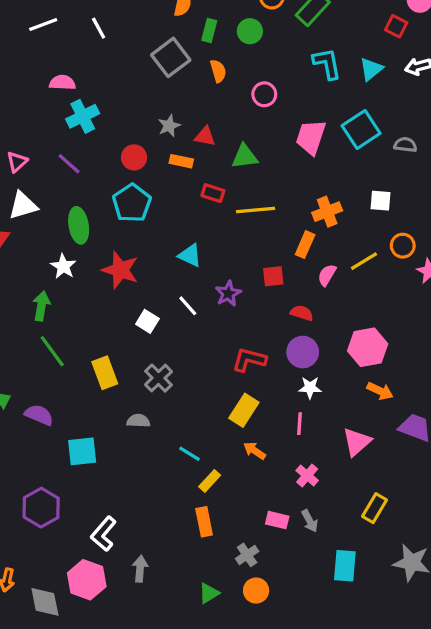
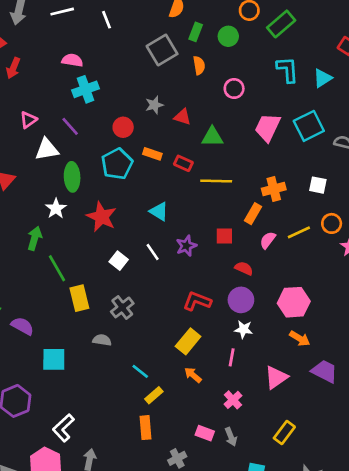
orange rectangle: (181, 161) -> (152, 154), moved
white triangle: (23, 205) -> (47, 149), moved
green line: (52, 351) -> (57, 268), moved

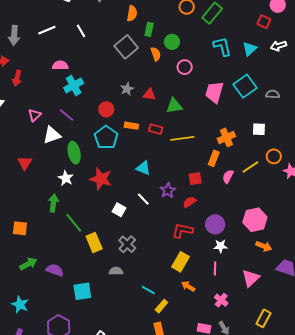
green circle: (228, 36) -> (172, 42), moved
red semicircle: (244, 268) -> (190, 202), moved, turned -48

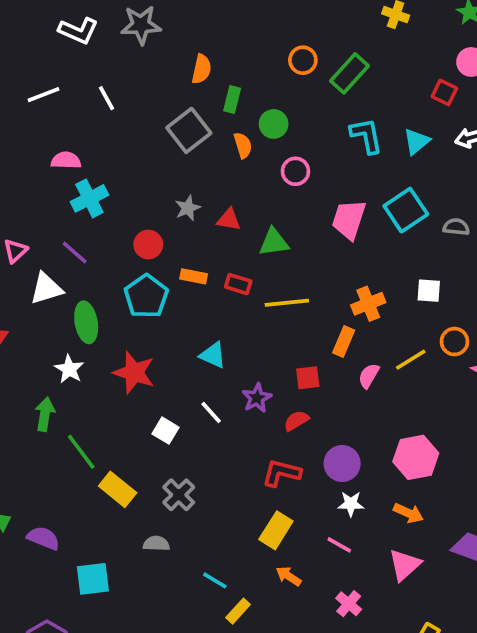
yellow rectangle: (94, 242) -> (118, 489), turned -30
orange arrow: (264, 246) -> (408, 513), moved
pink line: (215, 268) -> (339, 545), turned -64

